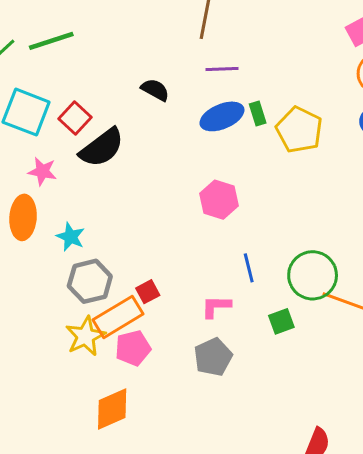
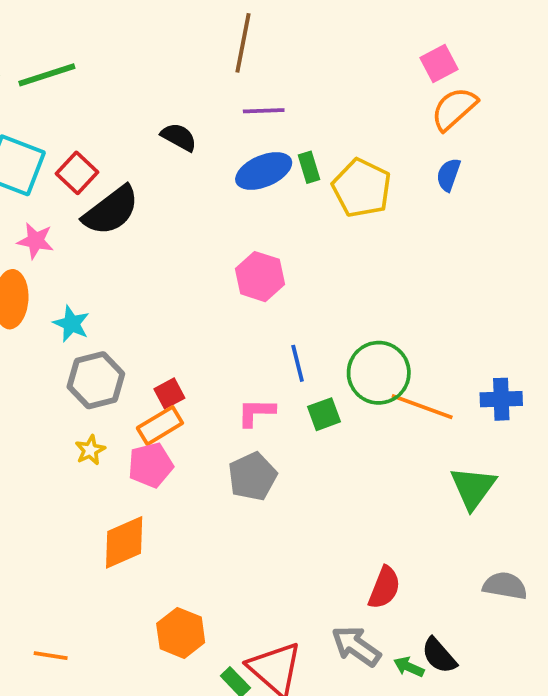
orange rectangle: (118, 317) -> (160, 426), moved, size x0.7
green square: (281, 321) -> (324, 414), moved
yellow star: (85, 336) -> (90, 450), size x0.6

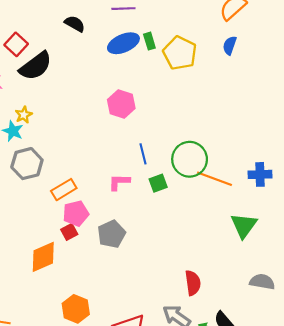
red square: (169, 393) -> (69, 232), moved
yellow star: (90, 450) -> (24, 115), moved
pink pentagon: (151, 465) -> (76, 213), moved
gray pentagon: (252, 476) -> (112, 234), moved
red semicircle: (384, 588) -> (193, 283), turned -30

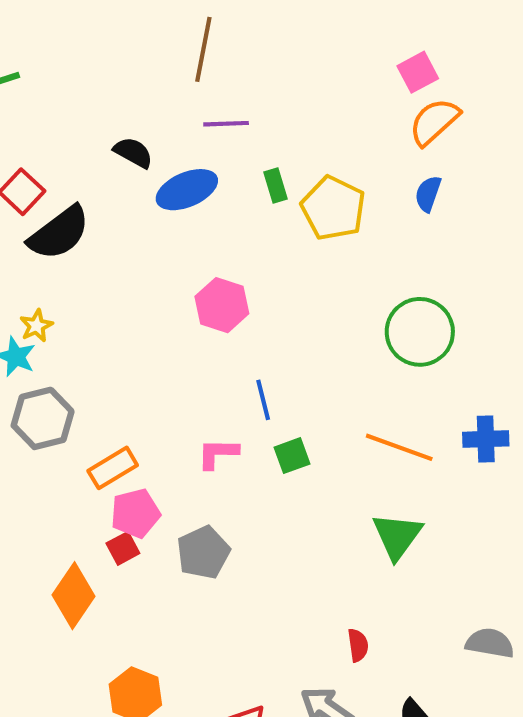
blue ellipse: (123, 43) -> (187, 190), moved
green circle: (190, 159) -> (420, 332), moved
green triangle: (244, 225) -> (397, 536), moved
orange diamond: (43, 257) -> (73, 596), turned -32
red semicircle: (193, 283) -> (358, 645), size x0.7

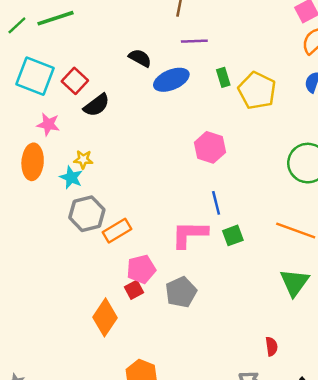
black semicircle: (59, 233) -> (97, 105), size x0.7
pink hexagon: (222, 305) -> (210, 147), moved
yellow star: (36, 326) -> (83, 159), turned 30
pink L-shape: (218, 453) -> (189, 234), size x1.5
orange rectangle: (113, 468) -> (117, 231), moved

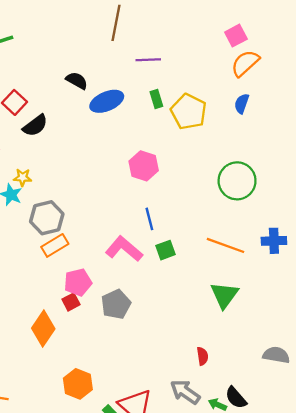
purple line: (194, 41) -> (148, 60), moved
gray hexagon: (87, 214) -> (47, 218), moved
pink L-shape: (189, 234) -> (124, 249), turned 39

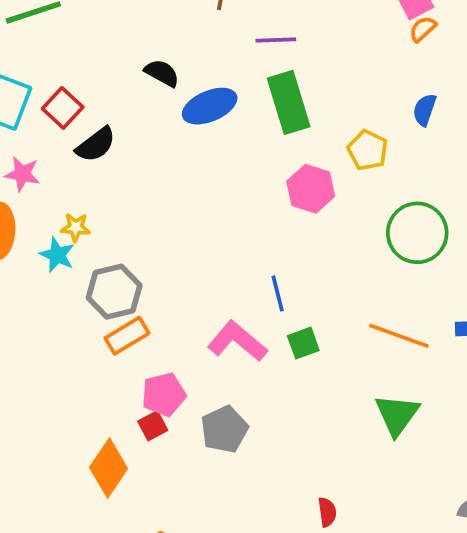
orange semicircle: (245, 63) -> (423, 29), moved, size x0.6
green rectangle: (156, 99) -> (289, 102), size x2.0
yellow pentagon: (189, 112) -> (368, 150), moved, size x0.7
pink hexagon: (144, 166) -> (311, 189), moved
red semicircle: (202, 356) -> (327, 512), moved

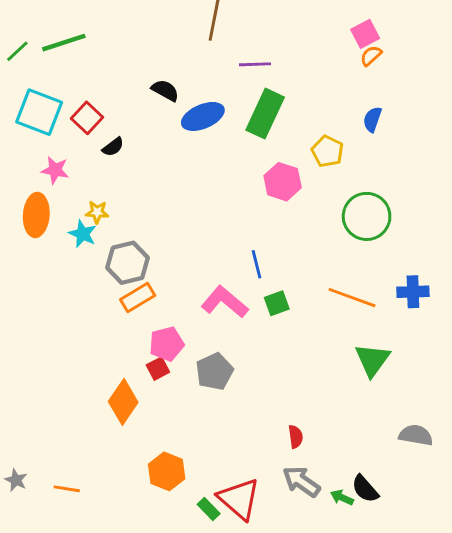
green rectangle: (289, 102) -> (265, 114), turned 42
black semicircle: (96, 145) -> (113, 147), size x0.7
green triangle: (397, 415) -> (372, 360), moved

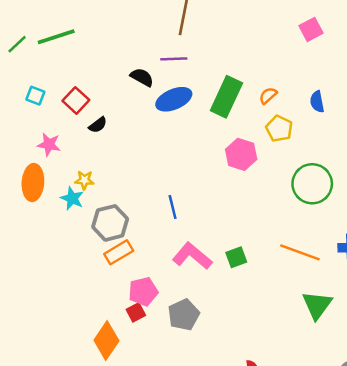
orange semicircle: (371, 56) -> (268, 96), moved
purple line: (255, 64) -> (174, 59), moved
cyan square: (39, 112) -> (35, 96), size x0.5
blue semicircle: (372, 119) -> (317, 102), turned -30
blue line: (256, 264) -> (173, 207), moved

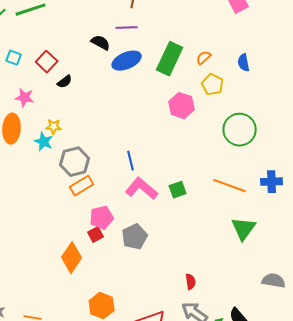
blue line: (173, 207) -> (131, 161), moved

